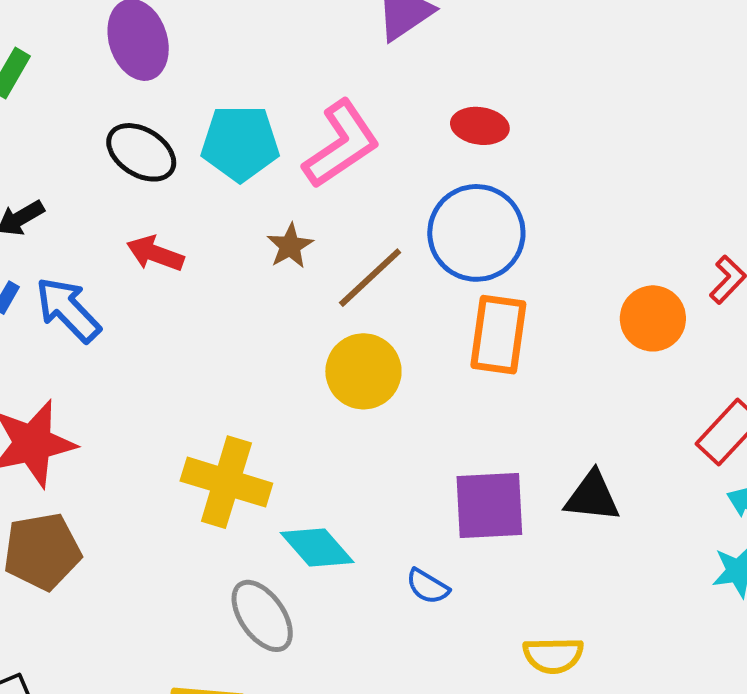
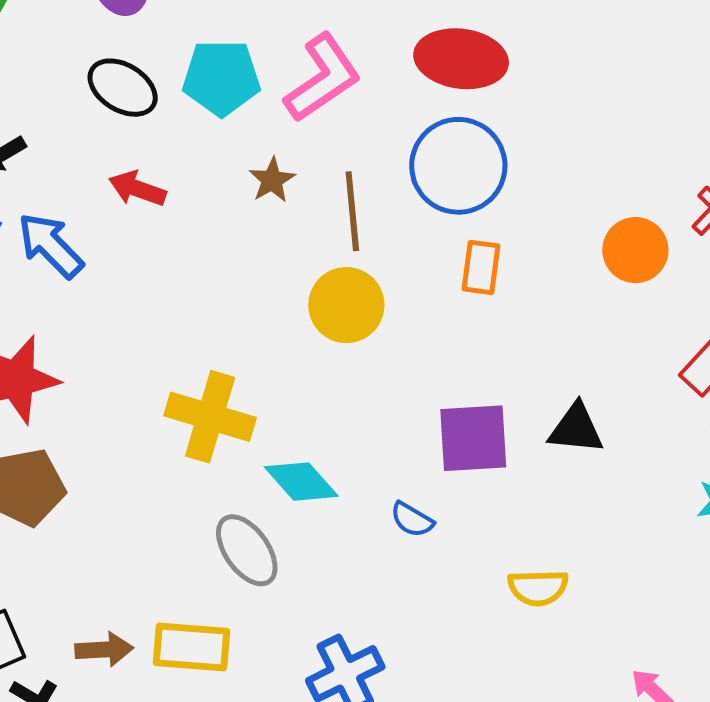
red ellipse: (480, 126) -> (461, 59), size x1.6
brown line: (370, 278) -> (352, 211), turned -52
orange rectangle: (498, 335) -> (481, 267), size x0.7

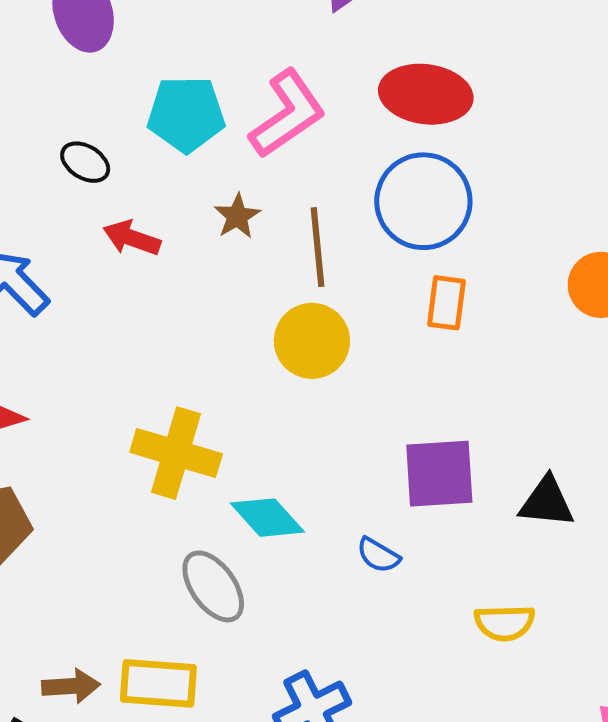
black ellipse: (123, 88) -> (85, 162), moved, size x0.7
red arrow: (137, 189) -> (132, 238), moved
black triangle: (576, 429) -> (547, 502), moved

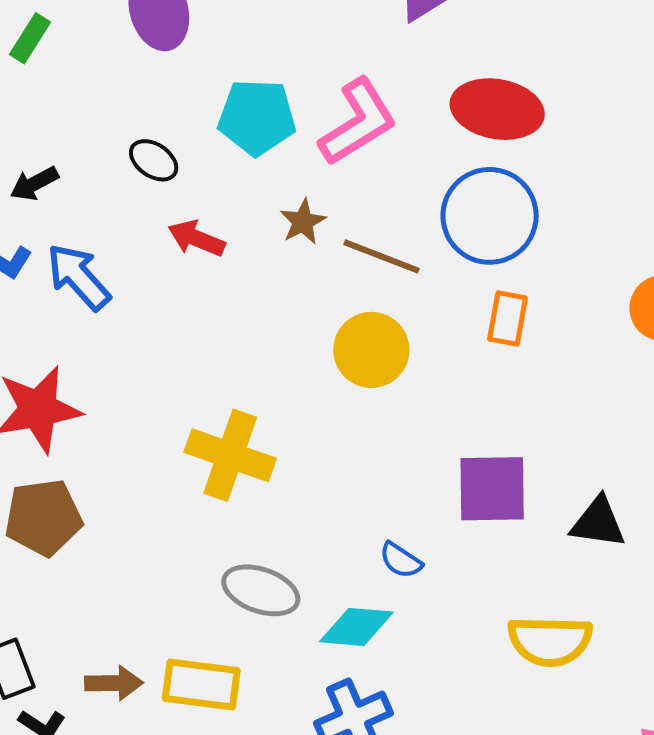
brown line: (318, 247) -> (382, 256), turned -66
cyan diamond: (267, 518) -> (356, 627), moved, turned -46
blue semicircle: (378, 555) -> (401, 560), moved
gray ellipse: (213, 586) -> (261, 590), turned -38
yellow semicircle: (505, 623) -> (550, 641), size x1.4

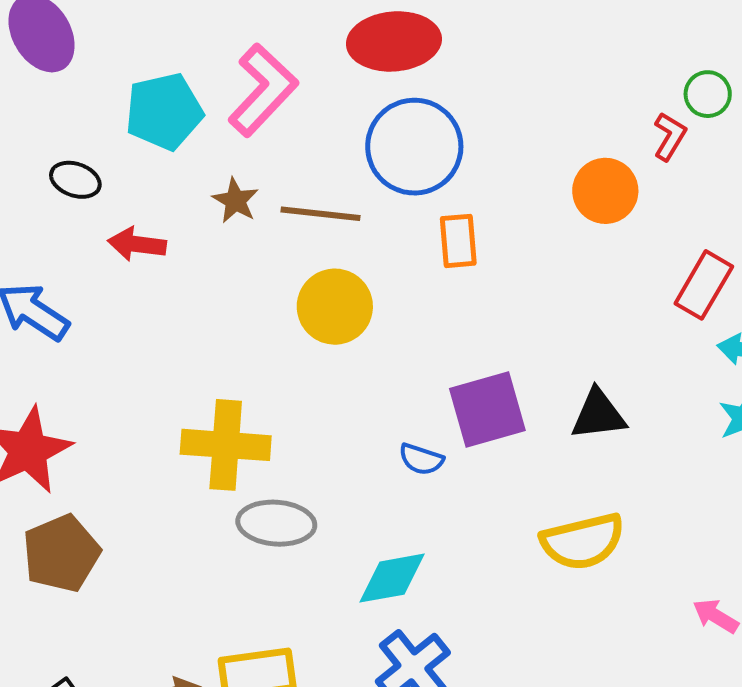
blue semicircle: (401, 560) -> (421, 459), moved
gray ellipse: (261, 590) -> (276, 523), moved

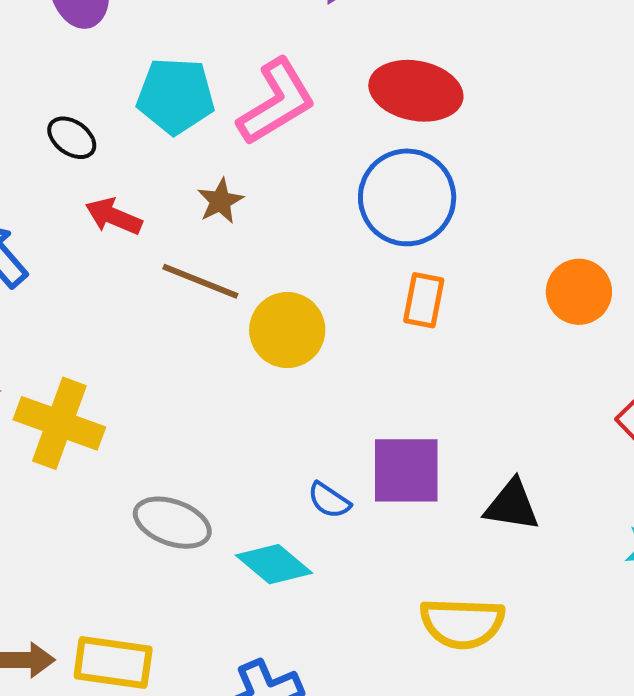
brown line: (320, 214) -> (200, 281), moved
yellow cross: (226, 445) -> (59, 423), moved
cyan diamond: (392, 578) -> (274, 564), moved, turned 34

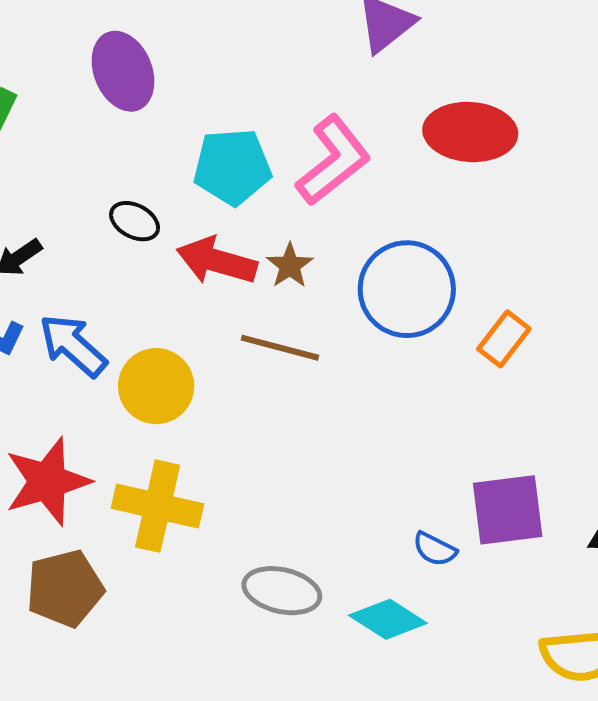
blue circle: (407, 197) -> (407, 289), moved
red arrow: (114, 216) -> (217, 261), moved, size x1.4
orange rectangle: (424, 300) -> (504, 339), turned 34
yellow circle: (287, 330) -> (156, 386), moved

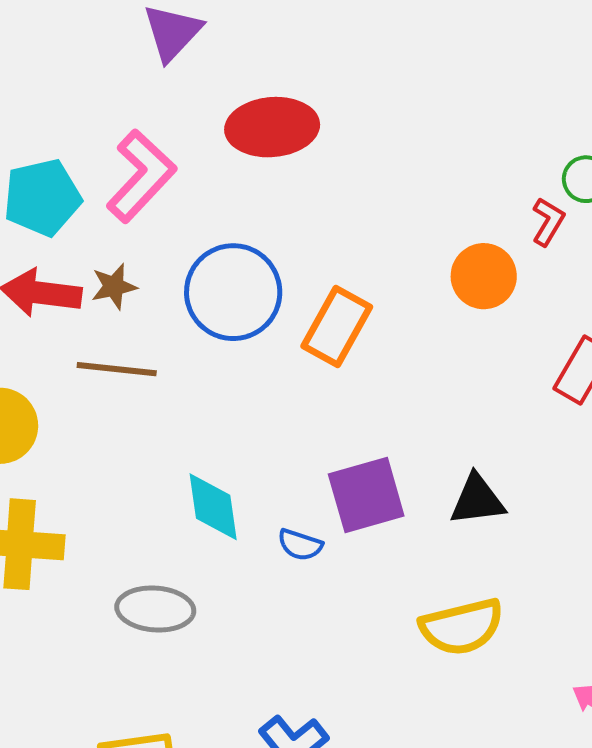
brown star: (290, 266) -> (114, 287), turned 30
orange rectangle: (504, 339) -> (337, 327), size x1.4
cyan diamond: (388, 619) -> (213, 507), moved, turned 58

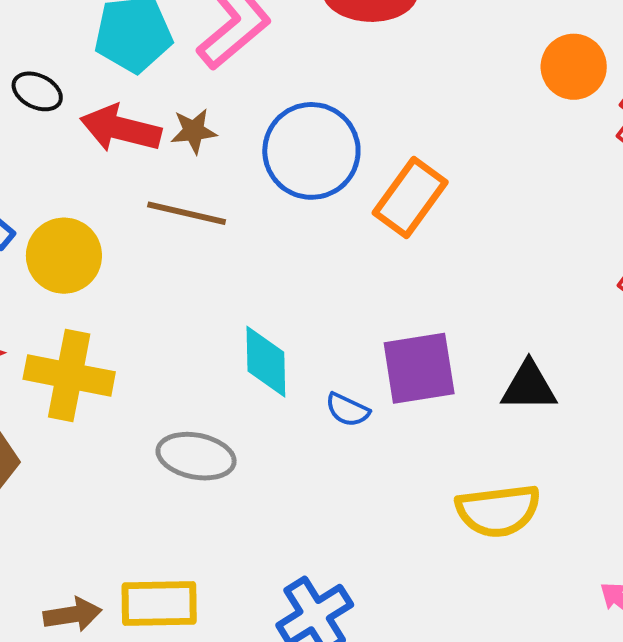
orange circle: (484, 276) -> (574, 67), moved

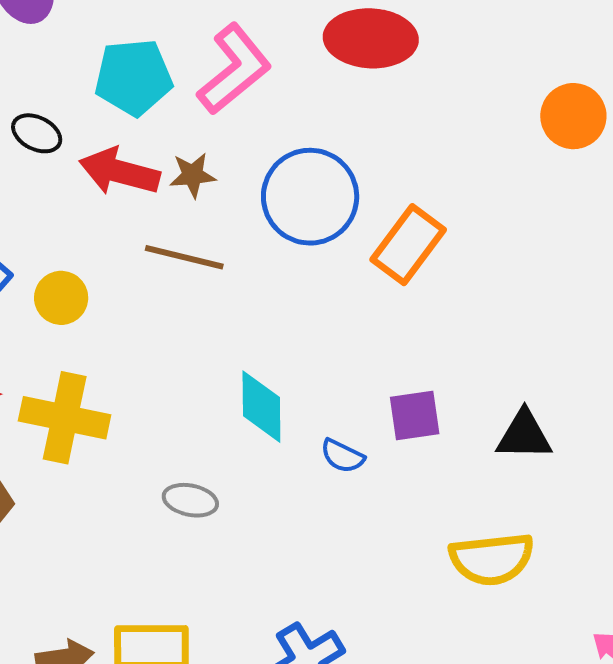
yellow circle: (64, 256) -> (61, 298), size x0.7
purple square: (419, 368) -> (415, 415), size x0.7
gray ellipse: (196, 456) -> (190, 500), size x0.7

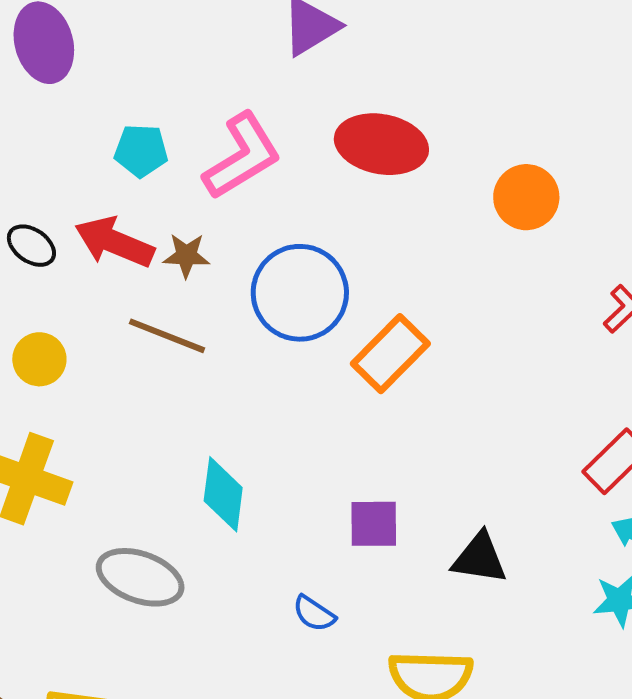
cyan pentagon: (133, 77) -> (141, 151), size x0.7
orange circle: (573, 116) -> (526, 197), moved
black ellipse: (37, 133) -> (31, 246), moved
blue semicircle: (342, 456) -> (314, 614), moved
gray ellipse: (190, 500) -> (140, 577), size x1.6

